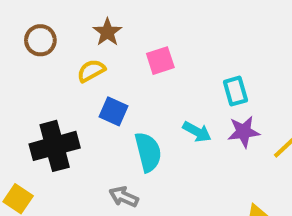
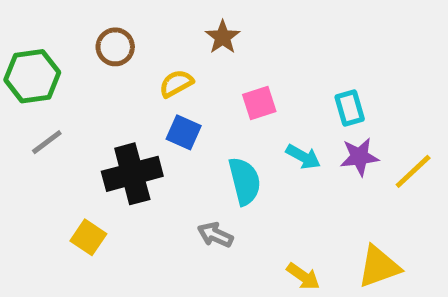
brown star: (107, 32) -> (223, 37), moved
pink square: (160, 61) -> (259, 103), moved
blue square: (114, 111) -> (184, 132), moved

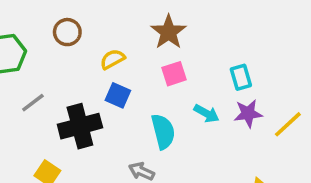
brown star: (223, 37) -> (169, 32), moved, size x1.4
gray line: (47, 142) -> (33, 103), moved

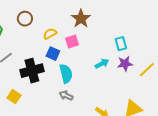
pink square: (174, 74) -> (72, 42), moved
cyan arrow: (207, 113) -> (102, 64), turned -56
cyan semicircle: (163, 132) -> (66, 74), moved

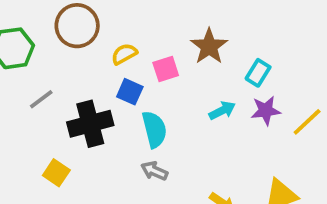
brown circle: (25, 19) -> (77, 26), size x1.5
brown star: (81, 19) -> (209, 46), moved
cyan rectangle: (121, 44) -> (258, 73), turned 48

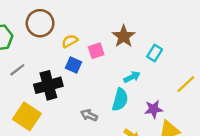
purple star: (266, 111) -> (153, 109), moved
cyan semicircle: (154, 129) -> (120, 100), moved, turned 30
yellow square: (56, 173) -> (27, 116), size x1.6

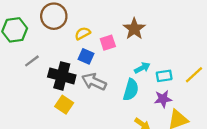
cyan rectangle: (155, 53) -> (164, 76), moved, turned 49
black cross: (48, 85) -> (62, 76), turned 30
gray arrow: (89, 115) -> (94, 82), moved, size x1.5
yellow square: (27, 116) -> (64, 105), moved, size x0.7

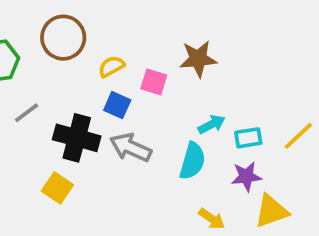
brown star: (134, 29) -> (198, 59), turned 30
pink square: (108, 43) -> (154, 82), turned 35
yellow square: (64, 105) -> (57, 188), moved

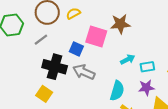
yellow semicircle: (111, 67) -> (73, 13), moved
pink square: (154, 82) -> (96, 36), size x1.5
gray line: (27, 113) -> (41, 40), moved
cyan semicircle: (192, 161) -> (117, 91), moved

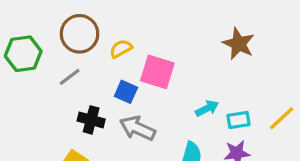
yellow semicircle: (73, 13) -> (121, 49), moved
brown star: (120, 24) -> (239, 44), moved, turned 30
black cross: (55, 67) -> (91, 120), size x0.7

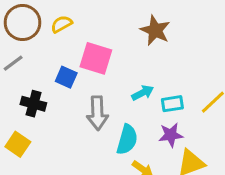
brown star: (239, 44) -> (155, 30), moved
yellow semicircle: (121, 49) -> (62, 24), moved
gray arrow: (137, 128) -> (97, 113), moved, turned -116

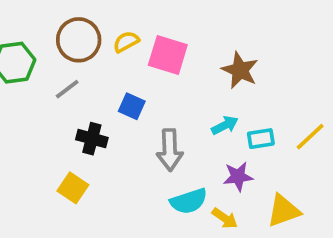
brown star: (155, 30) -> (240, 70), moved
pink square: (96, 58) -> (168, 55), moved
purple star: (171, 135) -> (238, 177), moved
cyan semicircle: (127, 140) -> (189, 201), moved, turned 56

